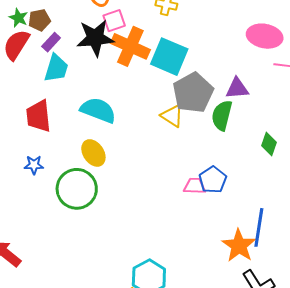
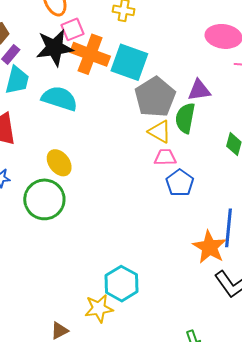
cyan semicircle: (98, 110) -> (60, 98), moved
yellow triangle: (172, 116) -> (160, 132), moved
pink trapezoid: (195, 186) -> (165, 157), moved

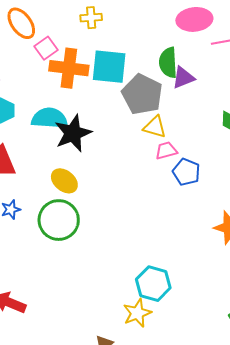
black star: (55, 48) -> (73, 133), moved
green semicircle: (185, 118) -> (168, 62), moved

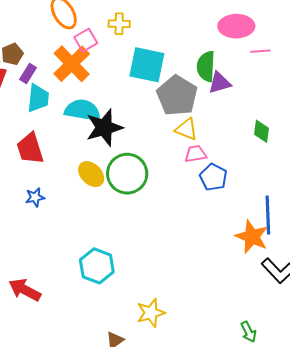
yellow cross: (91, 18) -> (119, 24), moved
orange cross: (69, 68) -> (72, 64), moved, turned 33
green circle: (59, 220) -> (127, 174), moved
cyan hexagon: (153, 284) -> (97, 266), moved

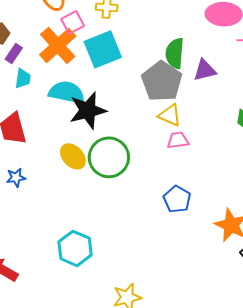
cyan square: (147, 65) -> (103, 49), moved, turned -36
green semicircle: (206, 66) -> (175, 53), moved
cyan trapezoid: (38, 98) -> (23, 79), size x0.7
blue pentagon: (213, 177) -> (177, 199), moved

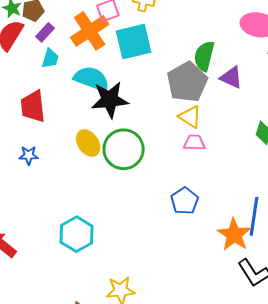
purple triangle: (205, 70) -> (231, 77), turned 30

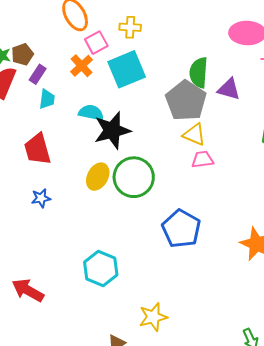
orange cross: (90, 31) -> (82, 66), size x0.6
cyan semicircle: (92, 79) -> (91, 113), size x0.7
yellow ellipse: (88, 143) -> (98, 177), turned 72
blue pentagon: (185, 201) -> (181, 229), moved, size x1.4

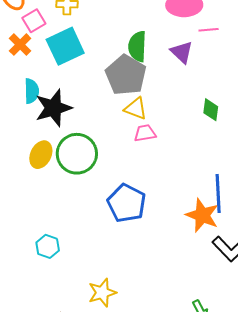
purple triangle: (229, 89) -> (182, 52), moved, turned 30
cyan semicircle: (91, 113) -> (32, 91), turned 80
cyan hexagon: (101, 269) -> (48, 246), size x0.7

